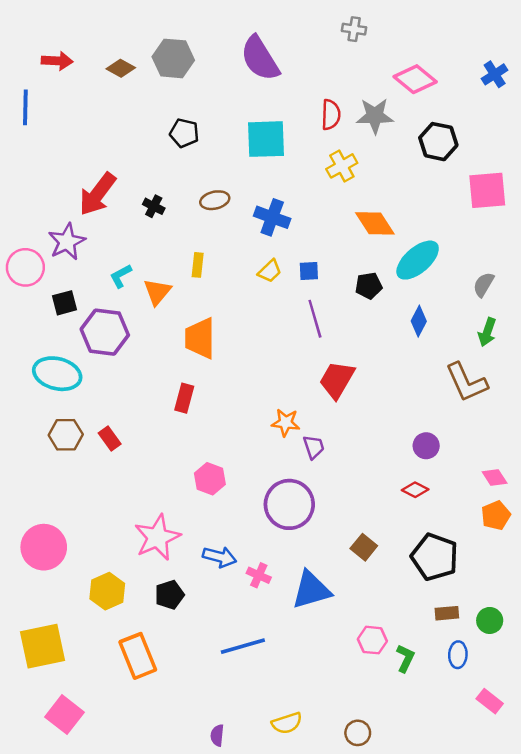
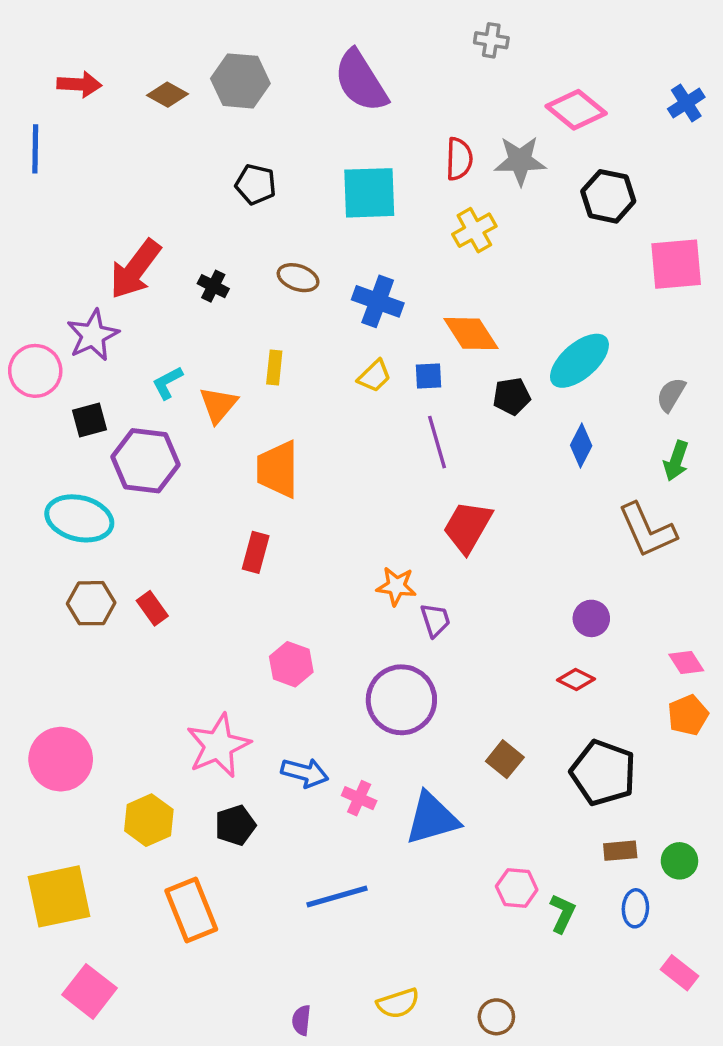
brown ellipse: (215, 200) -> (298, 278), turned 32
orange diamond: (375, 223) -> (471, 334), moved

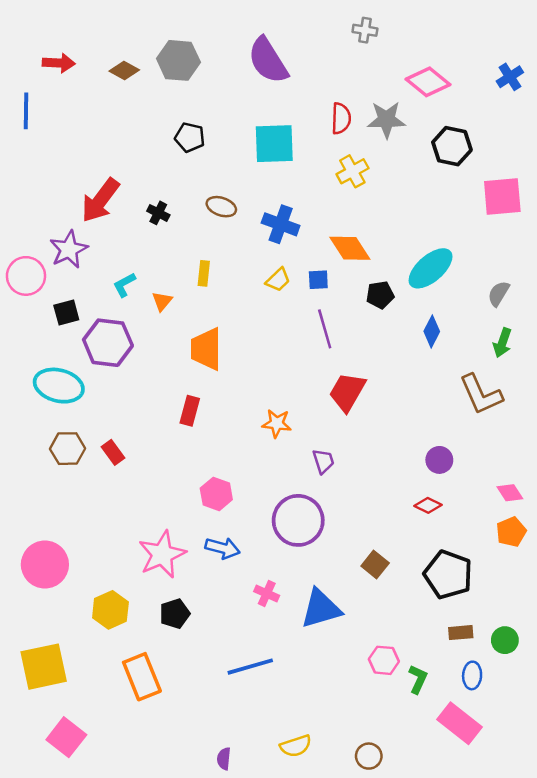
orange triangle: (218, 405) -> (162, 301), size x0.7
orange star: (396, 586) -> (277, 423), moved
blue arrow: (305, 773) -> (223, 548), moved
pink rectangle: (679, 973) -> (459, 723), moved, size x1.6

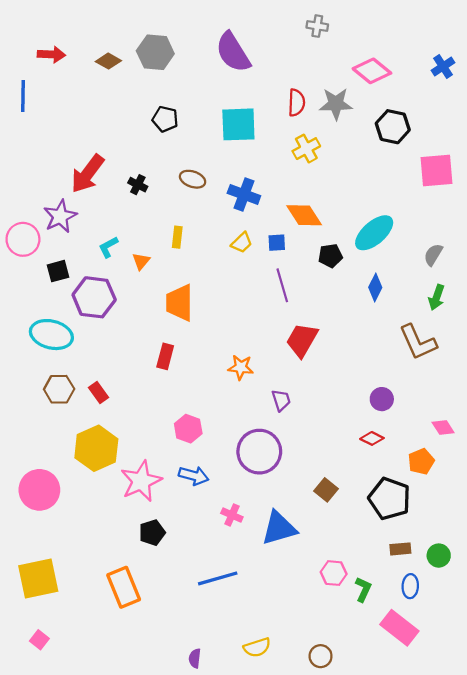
orange pentagon: (511, 532) -> (421, 461), moved
yellow hexagon: (110, 610) -> (96, 448), moved, size x1.4
pink square: (66, 737) -> (39, 640), moved, size x0.6

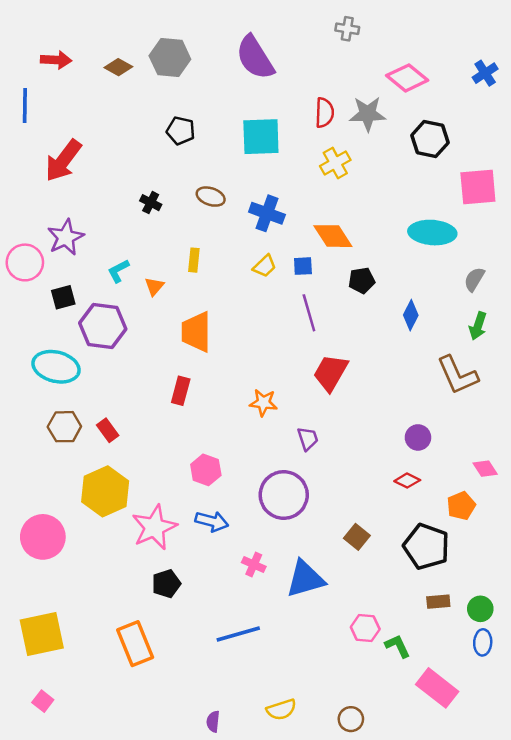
red arrow: (88, 174) -> (63, 161), moved
cyan ellipse: (374, 233) -> (432, 233), moved, turned 45
blue ellipse: (410, 586) -> (483, 642), moved
green L-shape: (363, 589) -> (398, 646), turned -50

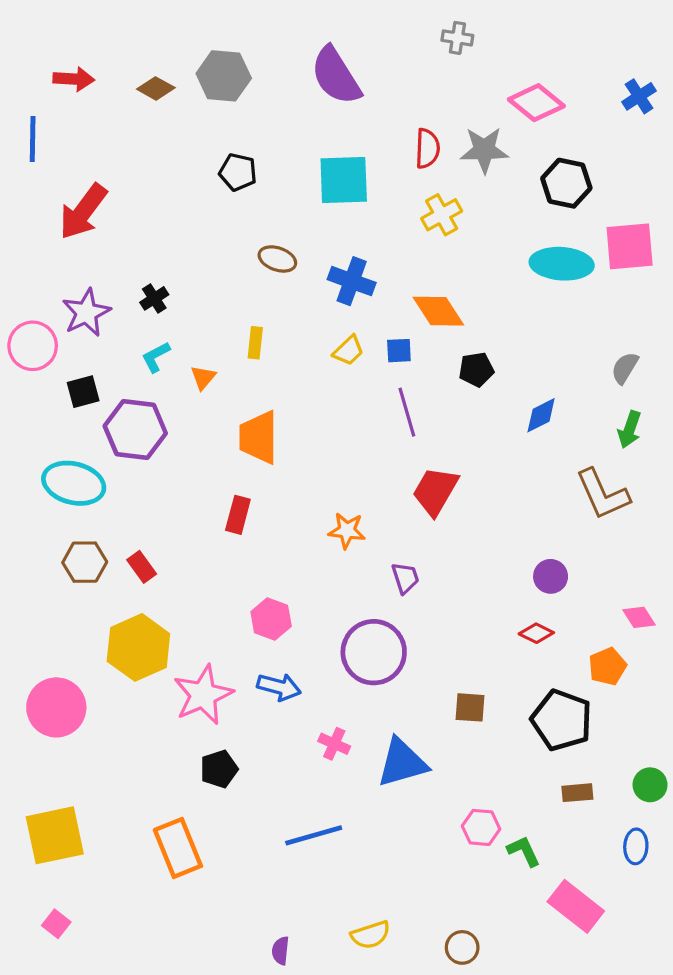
black cross: (151, 203) -> (154, 298), moved, turned 30
cyan ellipse: (432, 233) -> (562, 264), moved
blue diamond: (411, 315) -> (541, 415), turned 36
brown square: (357, 537) -> (470, 707), turned -35
green circle: (480, 609) -> (650, 785), moved

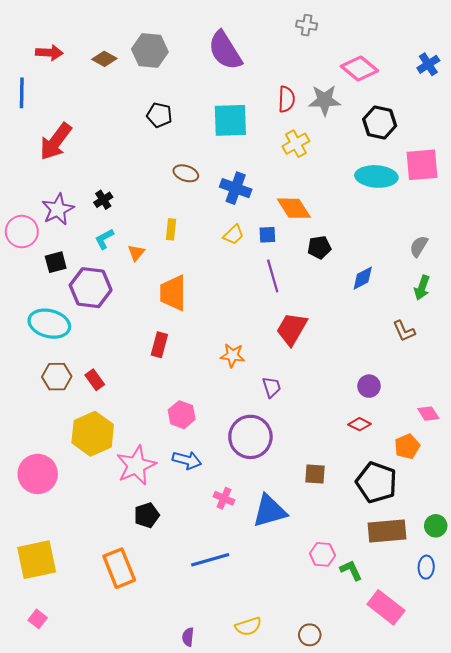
brown L-shape: (603, 494) -> (404, 331), size x0.6
brown rectangle: (577, 793) -> (387, 531), size x1.8

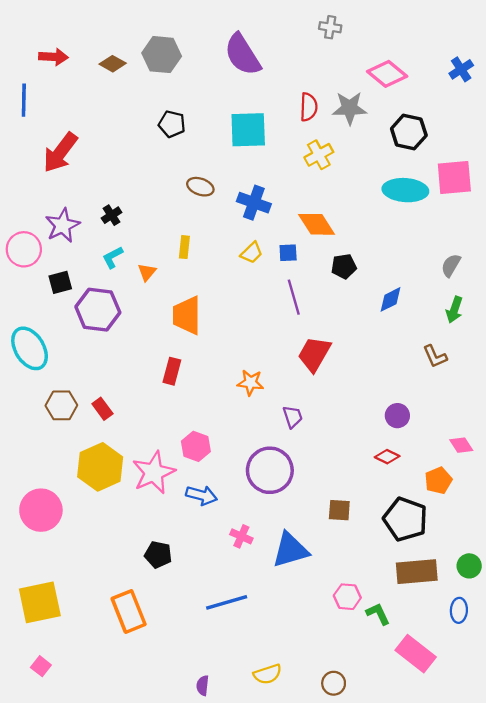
cyan ellipse: (49, 324) -> (30, 348), moved, turned 45
pink star: (136, 465) -> (154, 473), moved
black pentagon: (147, 515) -> (158, 555), turned 30

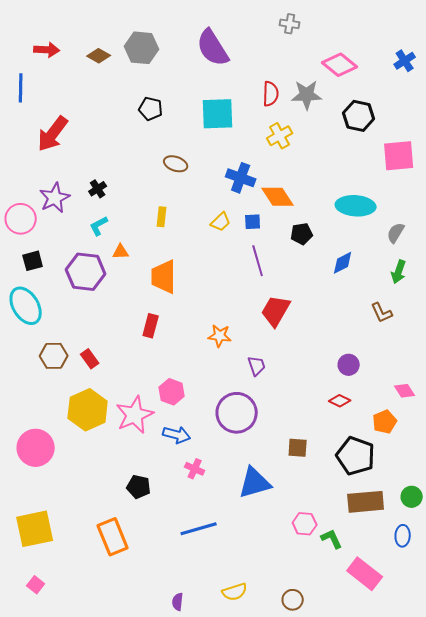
cyan ellipse: (405, 190) -> (356, 206), moved
blue cross: (254, 203) -> (241, 178), moved
orange triangle: (147, 272) -> (121, 252), moved, turned 48
black square: (60, 282) -> (33, 261), moved
pink cross: (241, 536) -> (195, 469), moved

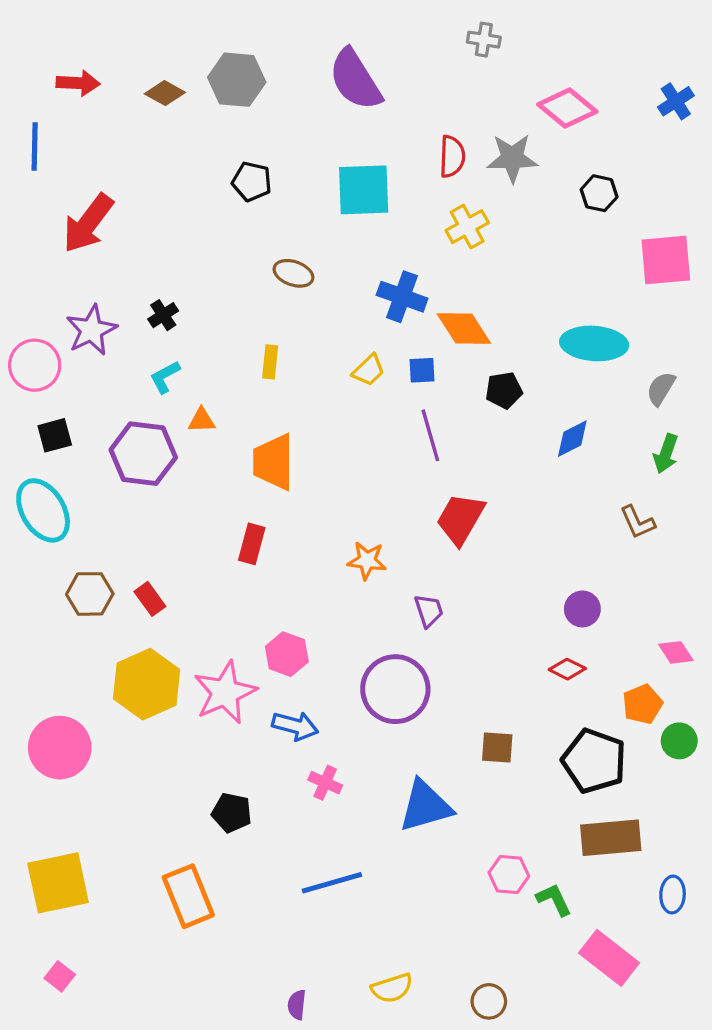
black hexagon: (359, 116) -> (599, 193), size x0.7
green circle: (412, 497) -> (679, 741), moved

